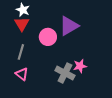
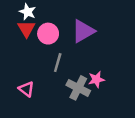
pink circle: (48, 37) -> (48, 34), moved
gray line: (21, 52) -> (58, 63), moved

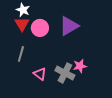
gray line: (58, 63) -> (21, 54), moved
pink triangle: (26, 89) -> (40, 74), moved

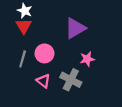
pink circle: (40, 28) -> (44, 53), moved
pink star: (80, 66) -> (87, 59), moved

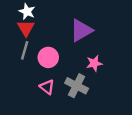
gray line: (23, 59) -> (25, 50), moved

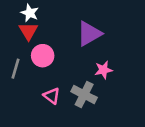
gray line: (25, 50) -> (15, 69), moved
pink circle: (48, 57) -> (43, 56), moved

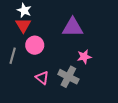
purple triangle: (89, 34) -> (73, 27), turned 30

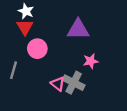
gray line: (13, 56) -> (14, 70), moved
pink triangle: (42, 78) -> (58, 84), moved

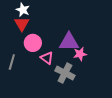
purple triangle: (78, 29) -> (69, 42), moved
pink triangle: (58, 84) -> (47, 58), moved

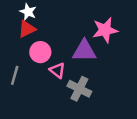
red triangle: (22, 24) -> (27, 29), turned 35
pink star: (80, 54) -> (105, 30), moved, size x1.5

